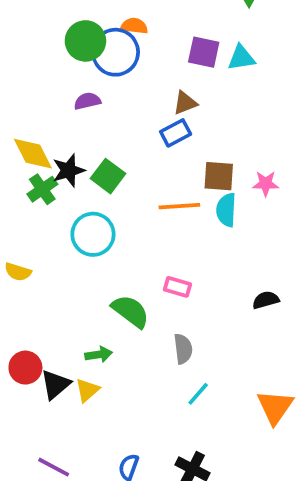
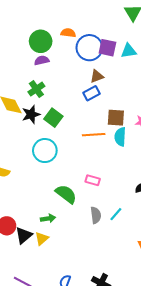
blue circle: (116, 52) -> (89, 48), moved
purple semicircle: (87, 101) -> (42, 60), moved
green cross: (42, 189) -> (36, 89), moved
cyan line: (198, 394) -> (116, 214), moved

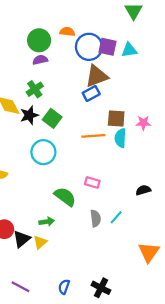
brown triangle: (97, 76) -> (97, 76), size x1.6

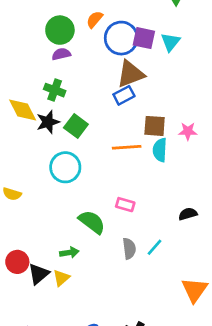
orange semicircle: (67, 32) -> (95, 19), turned -56
cyan triangle: (129, 50) -> (171, 42), turned -42
green cross: (35, 89) -> (55, 90), turned -35

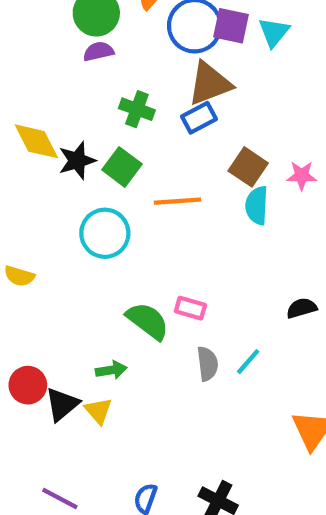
green cross: (55, 90) -> (137, 109), moved
brown square: (155, 126) -> (248, 167), turned 30
orange line: (127, 147) -> (178, 201), moved
pink rectangle: (125, 205) -> (190, 308), moved
yellow triangle: (61, 278) -> (98, 411), turned -30

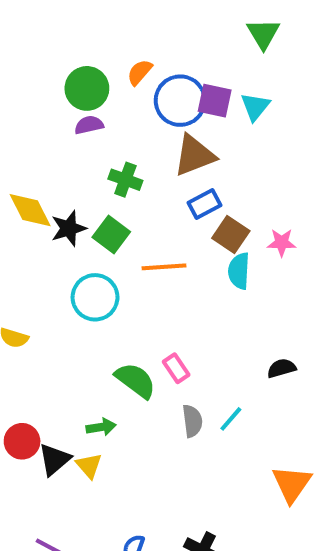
blue rectangle: (199, 118) -> (204, 204), moved
pink rectangle: (190, 308) -> (176, 368), turned 40

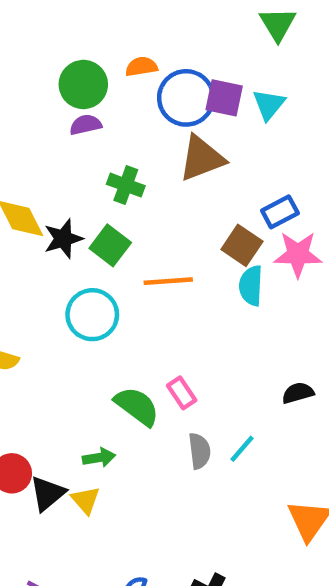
orange semicircle: (140, 72) -> (141, 67), turned 40
blue rectangle: (204, 204) -> (280, 212), moved
pink star: (282, 243) -> (298, 254), size x1.5

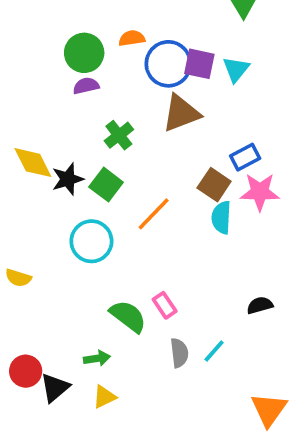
green cross: (126, 185) -> (119, 135), turned 32
orange line: (168, 281) -> (154, 214), turned -42
yellow triangle: (86, 500) -> (104, 397), moved, turned 45

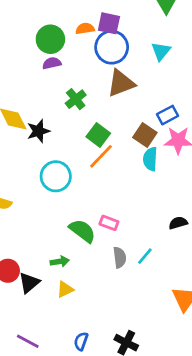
purple square: (199, 64) -> (109, 23), moved
green square: (106, 185) -> (98, 135), moved
pink rectangle: (165, 305) -> (109, 223), turned -36

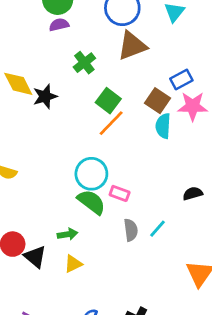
cyan circle: (56, 176) -> (91, 174), moved
black triangle: (29, 283) -> (35, 257), turned -40

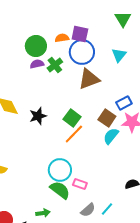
green cross: (84, 63) -> (55, 65), moved
black star: (45, 96) -> (38, 116), moved
cyan semicircle: (163, 126) -> (111, 136), turned 36
gray semicircle: (131, 230) -> (88, 210), turned 56

